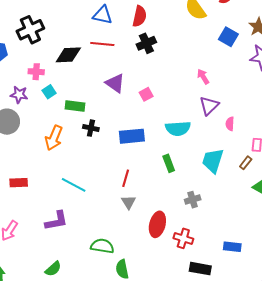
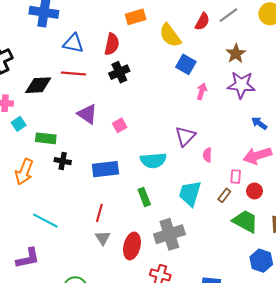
blue square: (228, 37) -> (186, 64), moved
pink arrow: (203, 77) -> (202, 91), moved, turned 49
gray cross: (193, 200) -> (169, 234), size x1.8
red ellipse: (157, 224) -> (132, 246), moved

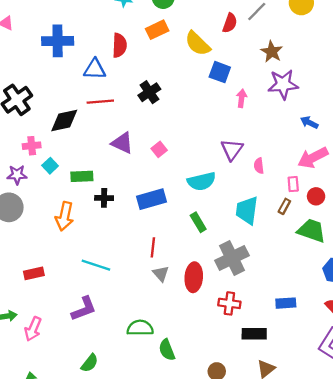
red semicircle: (112, 44) -> (119, 45), moved

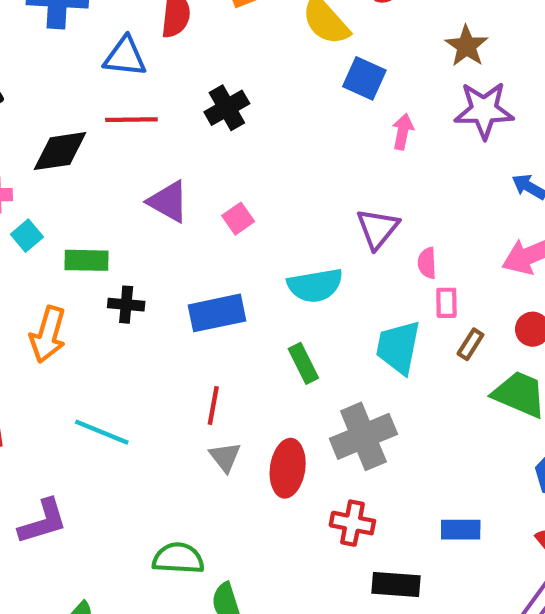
pink rectangle: (293, 184) -> (446, 303), moved
purple L-shape: (84, 309) -> (43, 522), moved

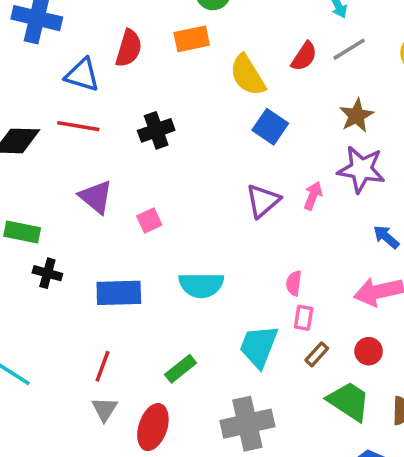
pink arrow: (403, 132) -> (313, 196), moved
purple triangle: (377, 229) -> (263, 201), moved
green rectangle: (303, 363) -> (181, 369), moved, turned 68
gray cross: (363, 436) -> (247, 424), moved

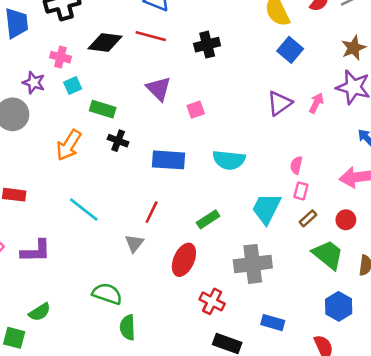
gray triangle: (105, 409) -> (134, 243), moved

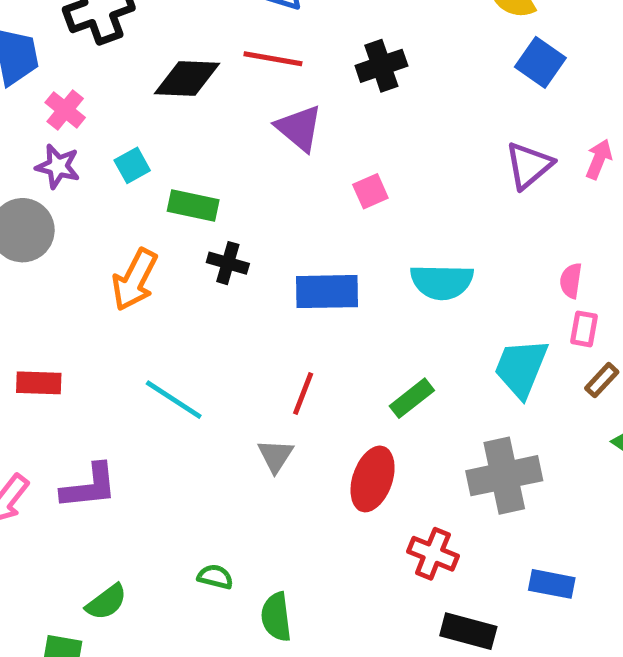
pink cross: (60, 57) -> (65, 110), moved, turned 30
purple triangle: (159, 89) -> (299, 128), moved
green semicircle: (107, 294) -> (215, 577), moved, size x0.6

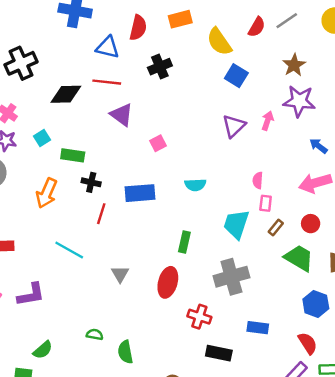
black cross: (381, 66) -> (160, 67), moved
cyan semicircle: (442, 282) -> (195, 185), size x0.7
red line: (303, 394) -> (101, 214), moved
green rectangle: (412, 398) -> (184, 242), turned -36

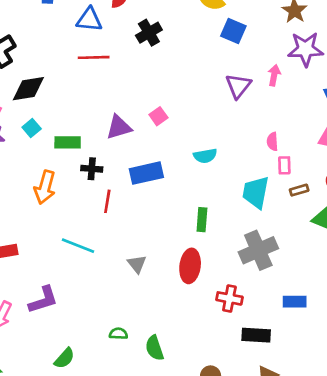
black diamond: (66, 94) -> (28, 89), moved
purple triangle: (122, 115) -> (119, 127), moved, turned -45
brown rectangle: (276, 228) -> (299, 190), turned 42

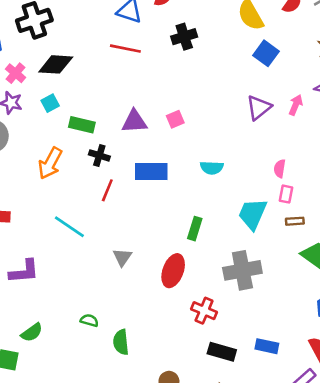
blue rectangle: (295, 302) -> (267, 346), moved

